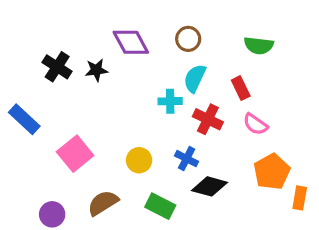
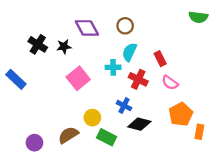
green semicircle: (259, 45) -> (198, 17), moved
pink square: (75, 154) -> (78, 78), moved
yellow circle: (139, 160) -> (92, 118), moved

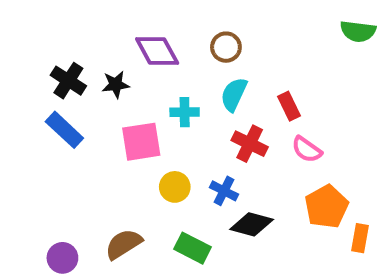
cyan cross: (113, 67) -> (185, 112), moved
pink square: (78, 78) -> (141, 142), turned 30
blue rectangle: (16, 79) -> (64, 130), moved
yellow circle: (92, 118) -> (175, 187), moved

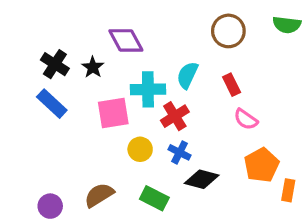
brown circle: (226, 47) -> (228, 31), moved, size x1.4
black star: (116, 85) -> (93, 67), turned -30
cyan cross: (185, 112) -> (148, 89), size x1.5
red cross: (250, 144) -> (175, 116), moved, turned 32

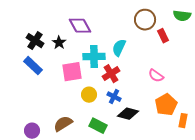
red rectangle: (232, 85) -> (163, 36), moved

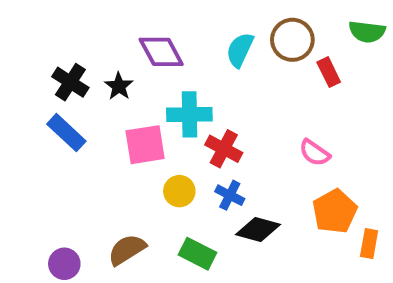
cyan semicircle: (119, 48) -> (240, 50), moved
red cross: (111, 74) -> (224, 149), turned -30

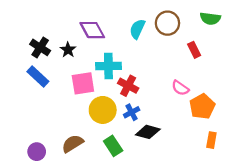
red rectangle: (329, 72) -> (194, 50), moved
yellow circle: (179, 191) -> (103, 110), size x1.5
blue cross: (230, 195) -> (132, 112), turned 35
orange pentagon: (335, 211) -> (202, 106), moved
green rectangle: (198, 254) -> (113, 146), turned 30

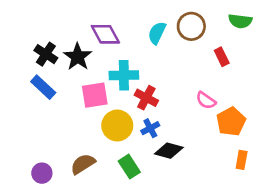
black star: (68, 50) -> (78, 57), size x1.5

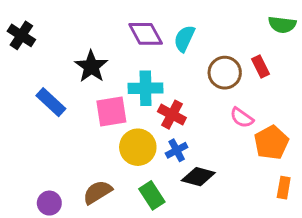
brown circle: (191, 26) -> (225, 73), moved
purple diamond: (105, 34) -> (146, 34), moved
black cross: (46, 54) -> (21, 35), moved

